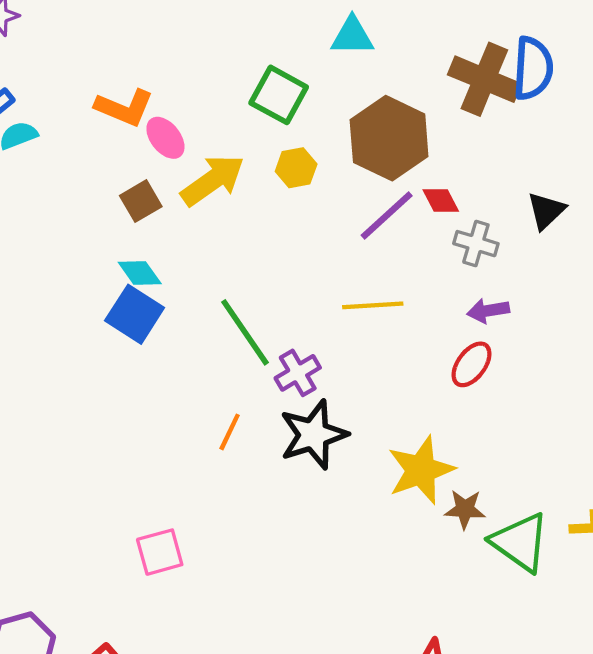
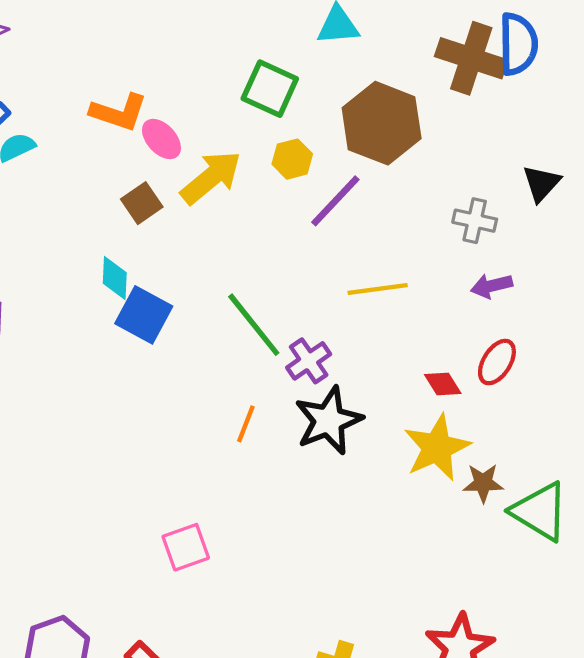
red diamond: (441, 200) -> (443, 384), moved
purple line: (387, 215) -> (335, 201), moved
cyan diamond: (140, 273) -> (115, 278), moved, turned 42
red ellipse: (472, 364) -> (497, 362), moved

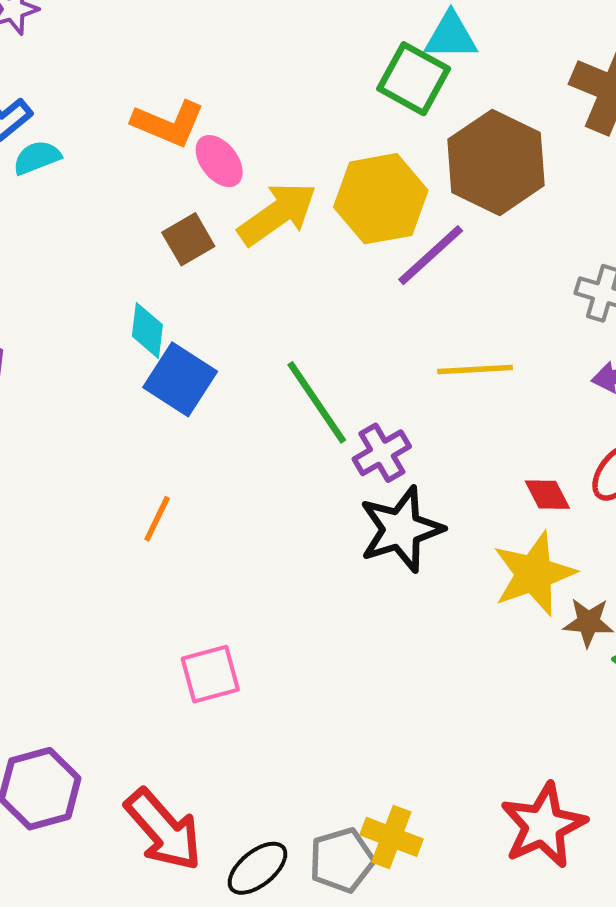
green square: (270, 89) -> (414, 79), moved
yellow hexagon: (292, 159) -> (381, 199), size x1.8
orange line: (246, 424) -> (157, 519), moved

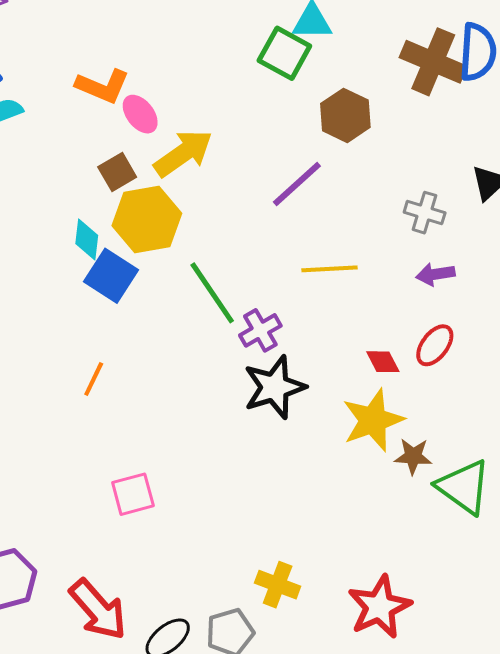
brown hexagon: (496, 162) -> (345, 115), size x0.7
yellow hexagon: (381, 199) -> (147, 220), moved
yellow cross: (391, 837) -> (278, 585), moved

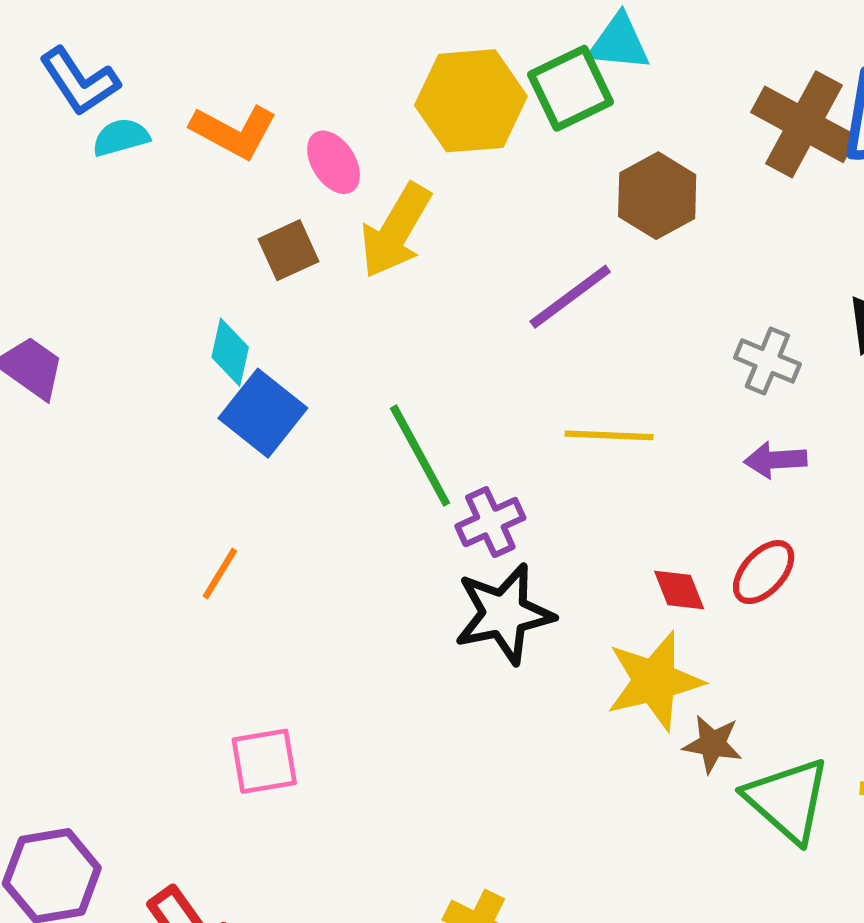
green square: (284, 53) -> (570, 88), turned 30
orange L-shape: (103, 86) -> (234, 132), moved
yellow arrow: (183, 153) -> (396, 231), turned 150
yellow hexagon: (147, 220) -> (471, 101), moved

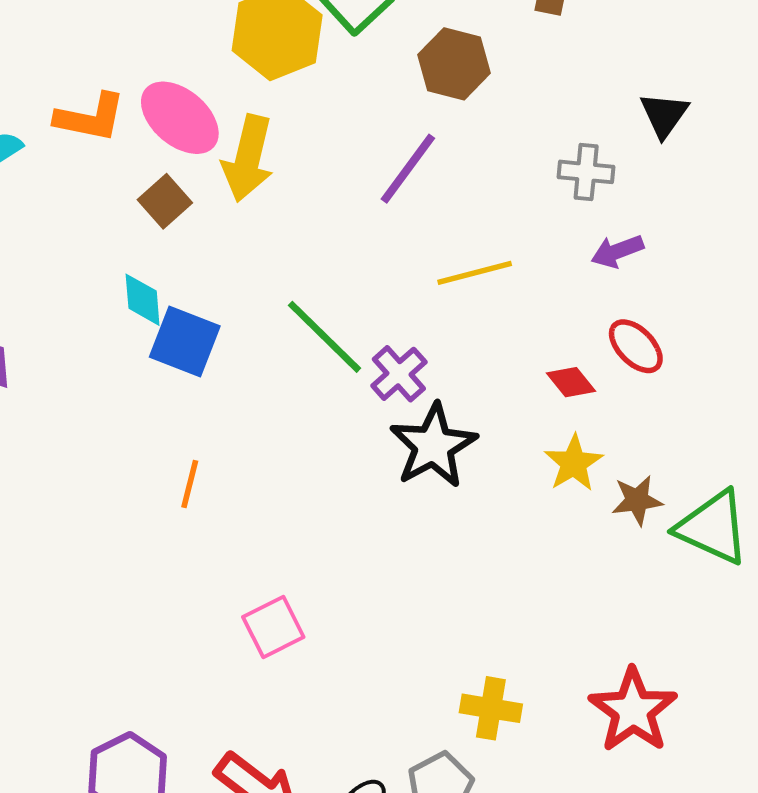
pink ellipse: (334, 162) -> (180, 118), size x1.5
red ellipse: (764, 572) -> (636, 346), turned -70
yellow star: (655, 681) -> (574, 463), size x0.7

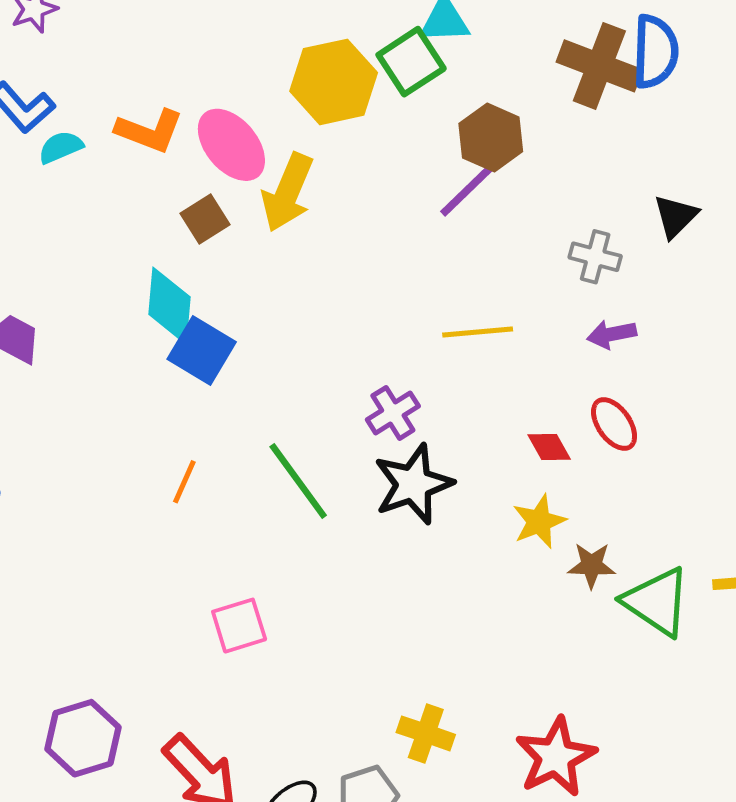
purple line: (408, 169) -> (470, 188), moved
cyan diamond: (143, 300) -> (169, 306), size x1.5
green line: (325, 337) -> (298, 481), moved

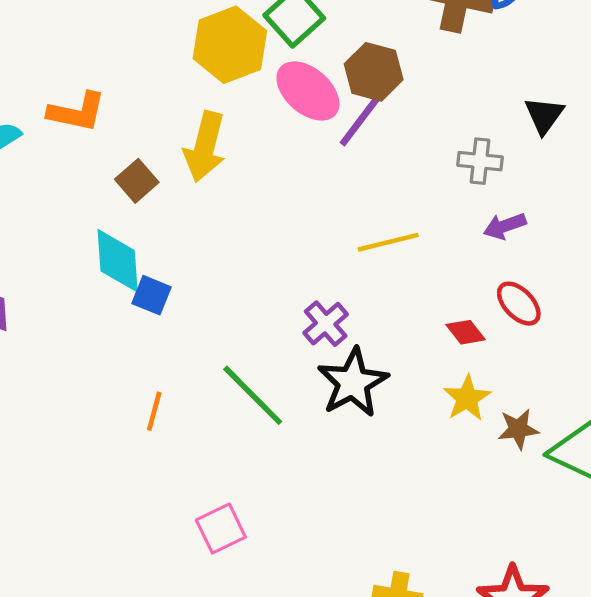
pink ellipse: (231, 145) -> (308, 91), moved
blue square: (202, 351) -> (152, 295), size x0.7

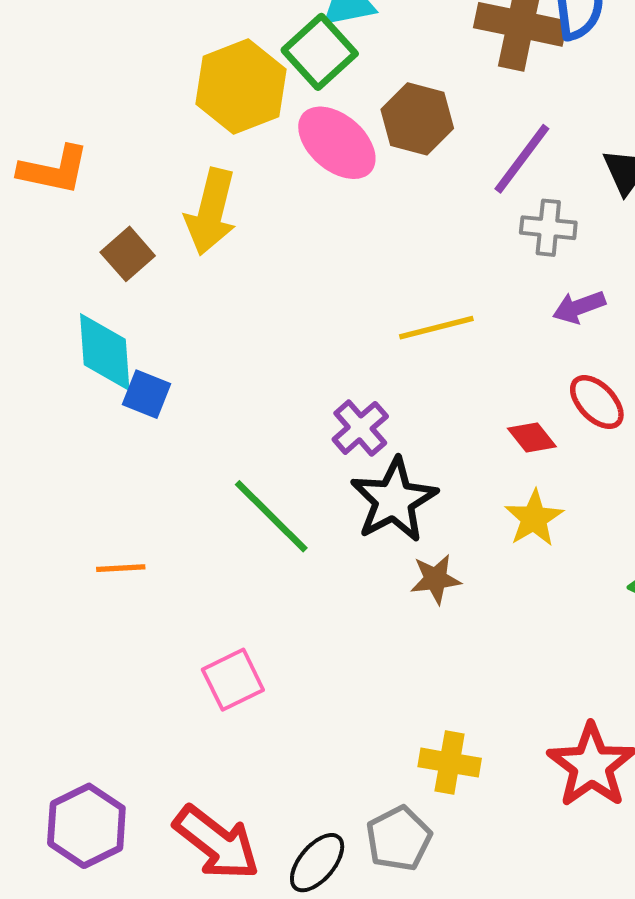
purple line: (362, 118) -> (522, 159), moved
orange line: (154, 411) -> (121, 568), moved, turned 72
brown star: (518, 429) -> (436, 579), moved

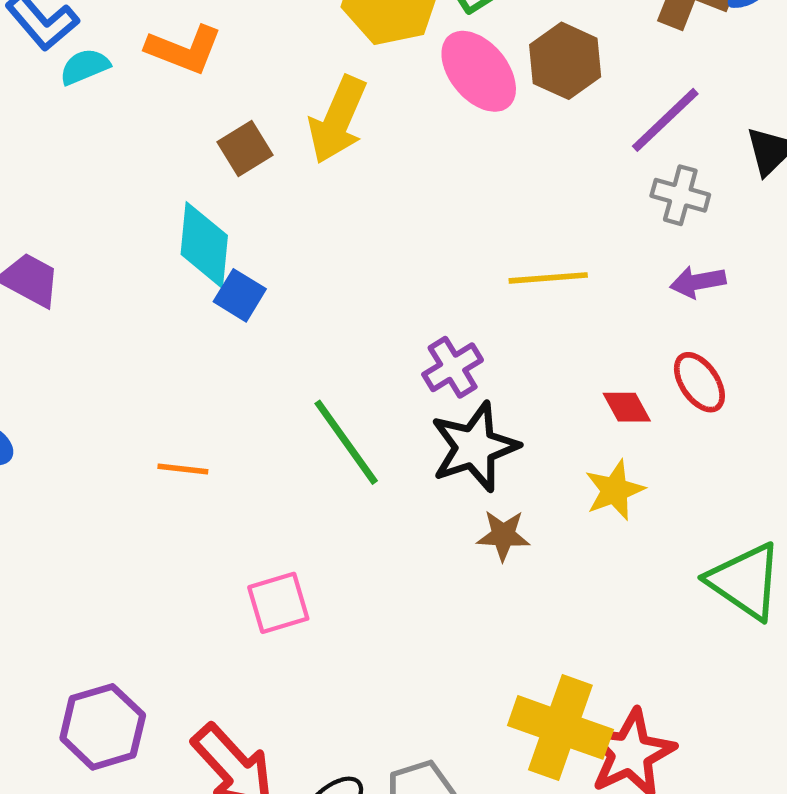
yellow cross: (450, 763) -> (560, 727), moved, size x1.6

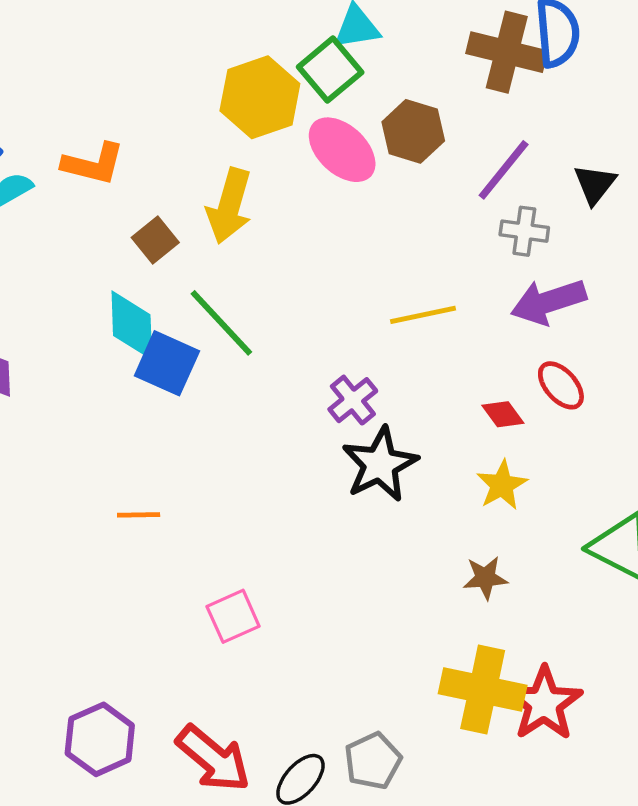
purple arrow: (698, 282) -> (549, 302), size x1.6
blue square: (240, 295) -> (167, 363), size x1.5
green line: (346, 442) -> (221, 323), moved
brown star: (503, 535) -> (485, 578), moved

